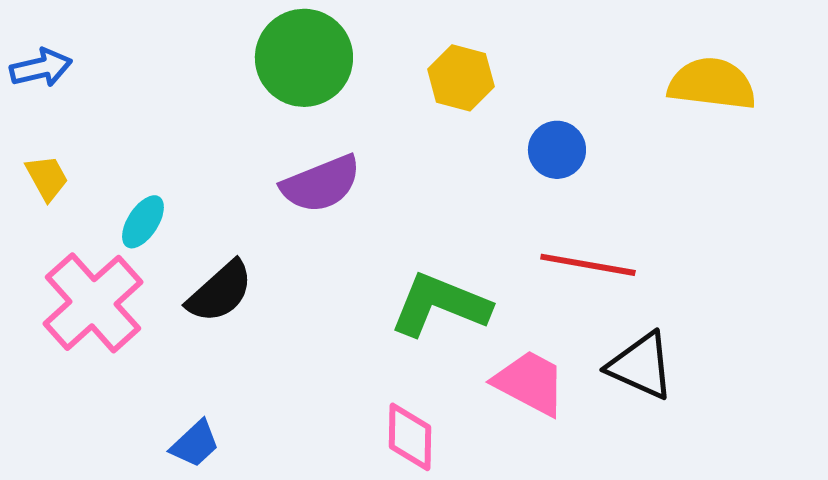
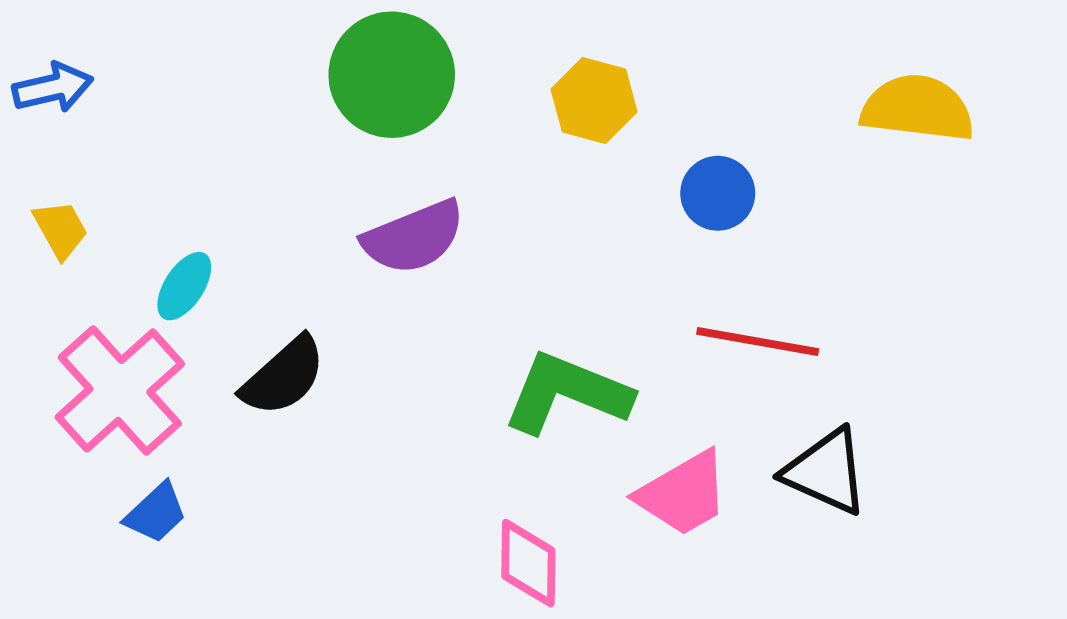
pink trapezoid: (530, 383) -> (683, 494), turned 122
blue trapezoid: (195, 444) -> (156, 513), moved

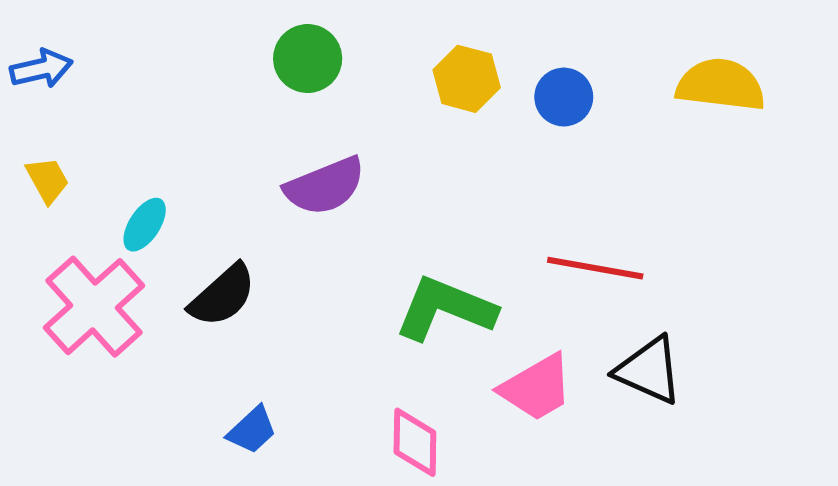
green circle: (392, 75) -> (308, 59), size x0.7
blue circle: (718, 193) -> (564, 97), moved
blue trapezoid: (156, 513) -> (252, 430), moved

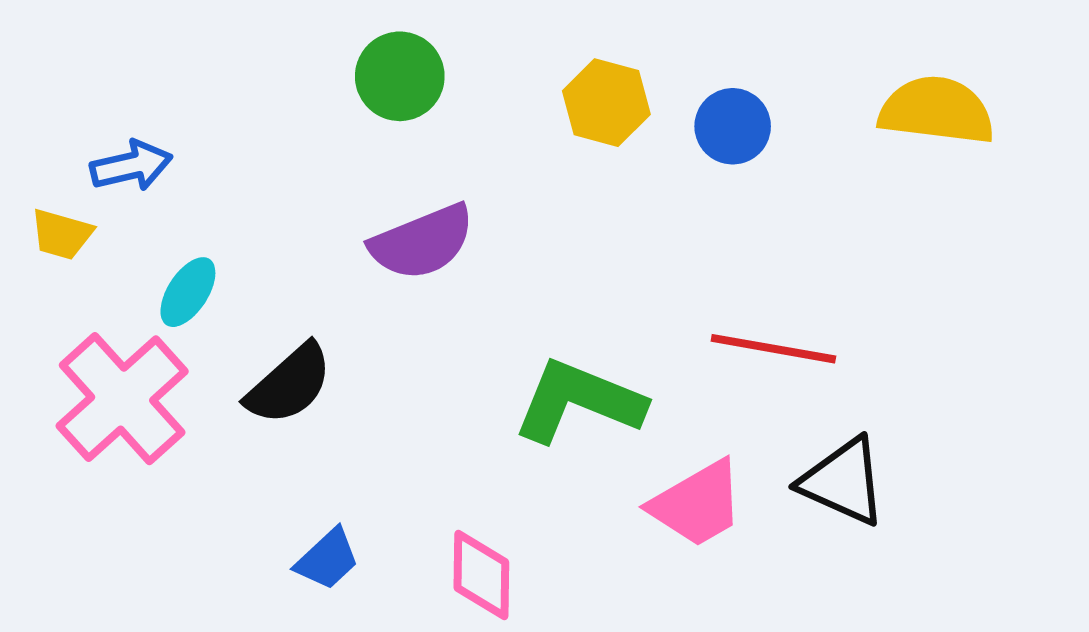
blue arrow: (41, 69) -> (131, 166), moved
yellow trapezoid: (47, 180) -> (62, 234), turned 135
pink diamond: (415, 442) -> (481, 575), moved

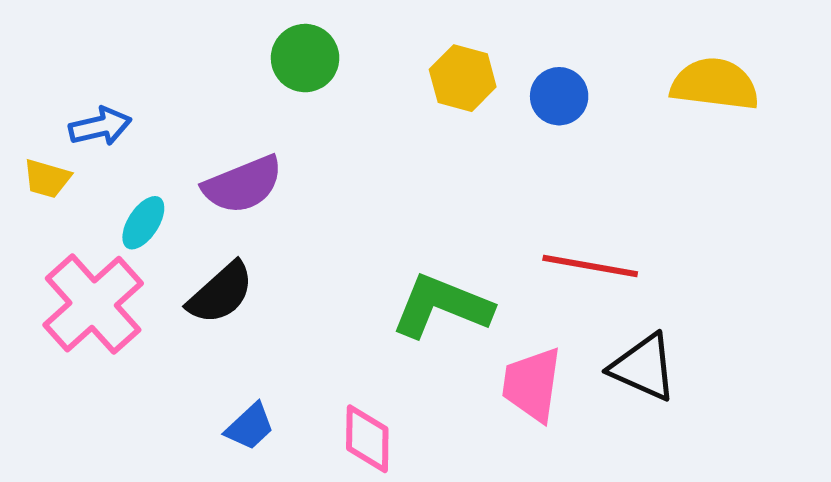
purple semicircle: (422, 242) -> (243, 185), moved
pink trapezoid: (697, 504) -> (532, 384), turned 128

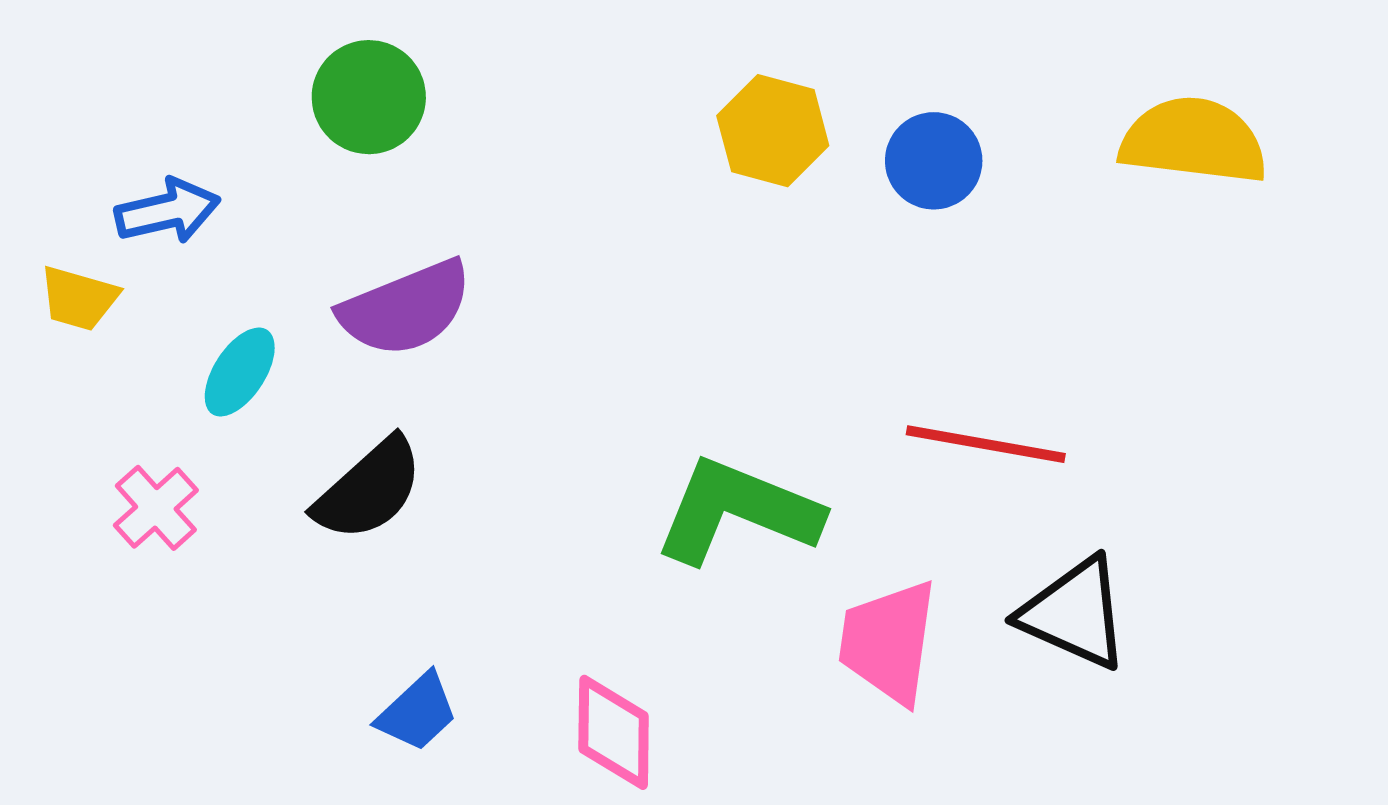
green circle: (305, 58) -> (369, 97), moved
pink cross: (93, 304) -> (156, 508), size x0.5

